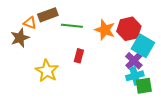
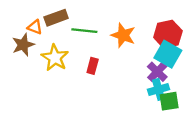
red hexagon: (129, 29) -> (168, 34), moved
yellow star: (47, 71) -> (55, 58), moved

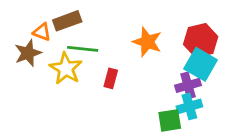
green line: (84, 31) -> (83, 49), moved
purple cross: (157, 72) -> (188, 85), turned 30
green square: (169, 101) -> (170, 120), moved

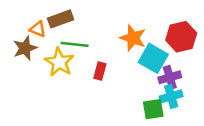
cyan square: (201, 64) -> (153, 58), moved

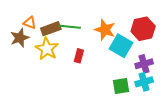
brown rectangle: (61, 19) -> (51, 29), moved
green line: (75, 44) -> (70, 27), moved
purple cross: (170, 77) -> (144, 64), moved
cyan cross: (171, 96) -> (144, 82), moved

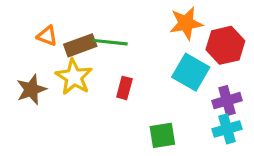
orange star: (105, 30) -> (186, 23), moved, turned -30
brown star: (20, 38) -> (31, 90), moved
green square: (121, 86) -> (162, 135), moved

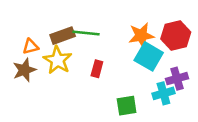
orange star: (186, 23) -> (141, 36), moved
orange triangle: (47, 36) -> (31, 47), moved, turned -35
cyan cross: (227, 129) -> (163, 93), moved

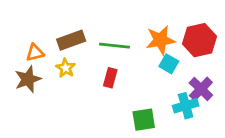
green line: (86, 33) -> (114, 46), moved
cyan square: (149, 56) -> (169, 64), size x0.6
yellow star: (58, 60) -> (66, 68), size x0.6
purple cross: (177, 79) -> (201, 89), turned -30

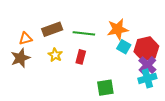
red hexagon: (200, 40) -> (146, 49), moved
yellow star: (66, 68) -> (55, 55), moved
cyan cross: (186, 106) -> (147, 78), moved

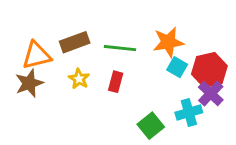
orange triangle: (26, 39) -> (37, 55), size x1.5
cyan cross: (147, 78) -> (189, 112), moved
green square: (105, 88) -> (151, 126), turned -30

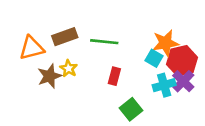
orange star: (168, 42) -> (165, 43), moved
red rectangle: (116, 82) -> (114, 76), moved
brown star: (29, 83) -> (49, 76), moved
cyan cross: (189, 112) -> (164, 85), moved

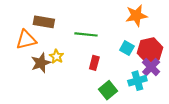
brown rectangle: (65, 37) -> (44, 22), moved, turned 30
orange star: (165, 43) -> (136, 16), moved
cyan cross: (164, 85) -> (137, 81), moved

